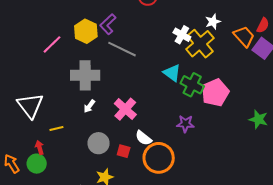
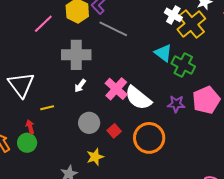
pink pentagon: (215, 93) -> (206, 100), moved
white semicircle: (143, 138) -> (138, 98), moved, size x1.6
red square: (124, 151) -> (114, 131), turned 32

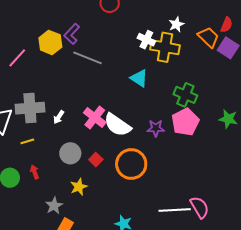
yellow cross: (191, 24) -> (165, 47), turned -36
gray cross: (76, 55) -> (30, 108), moved
green cross: (183, 65) -> (185, 95), moved
red arrow: (30, 127) -> (35, 172), moved

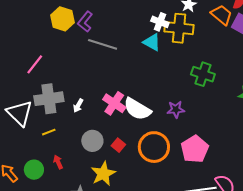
yellow hexagon: (50, 42) -> (62, 19), moved
pink line: (17, 58) -> (35, 64), moved
cyan triangle: (139, 78) -> (152, 42), moved
pink pentagon: (185, 122) -> (195, 149), moved
yellow star: (79, 187) -> (103, 174), size x1.4

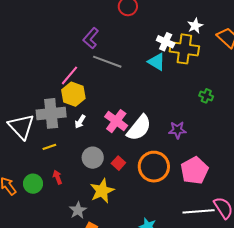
yellow hexagon: (62, 19) -> (73, 94), moved
pink line: (35, 64) -> (69, 75), moved
green cross: (203, 74) -> (206, 96), size x0.6
white semicircle: (137, 109) -> (139, 128), turned -84

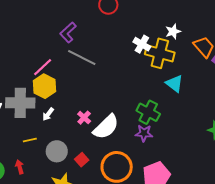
cyan triangle: (157, 62) -> (174, 84), moved
green cross: (206, 96) -> (148, 112), moved, size x1.6
pink cross: (116, 121) -> (84, 118), size x0.6
yellow line: (49, 147) -> (30, 140), moved

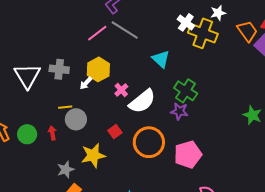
pink line: (43, 67) -> (97, 33), moved
cyan triangle: (174, 84) -> (161, 59), moved
yellow hexagon: (44, 86) -> (98, 69), moved
gray cross: (20, 103) -> (59, 69), size x0.7
gray circle: (57, 151) -> (76, 119), moved

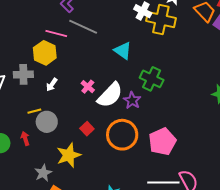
pink line: (97, 33) -> (56, 34), turned 60
yellow hexagon: (98, 69) -> (45, 53), moved
purple star: (179, 111) -> (132, 100), moved, turned 30

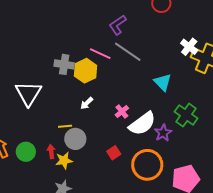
gray cross: (23, 74) -> (64, 64), moved
yellow star: (69, 155) -> (64, 160), moved, size x0.7

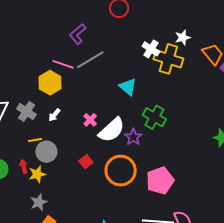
gray line: (128, 52) -> (90, 60), turned -60
gray cross: (64, 64) -> (26, 112), moved, turned 30

